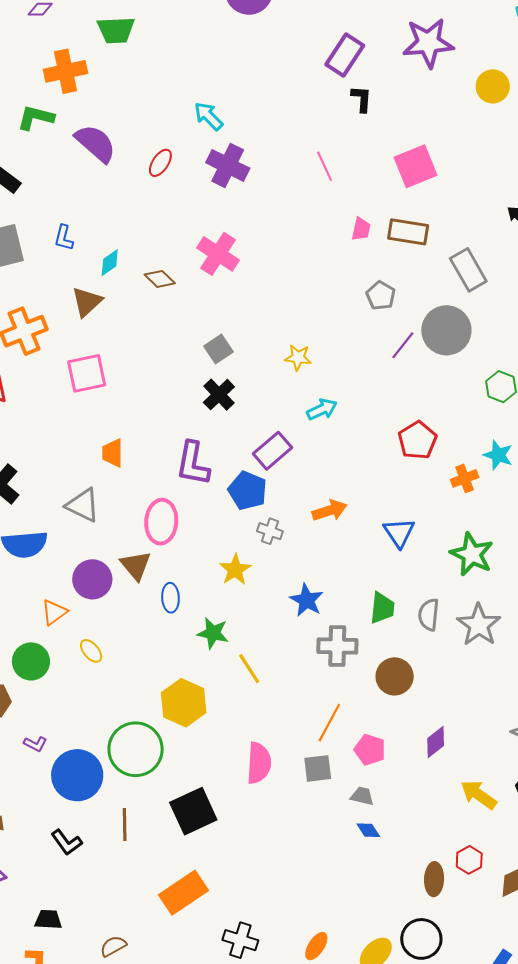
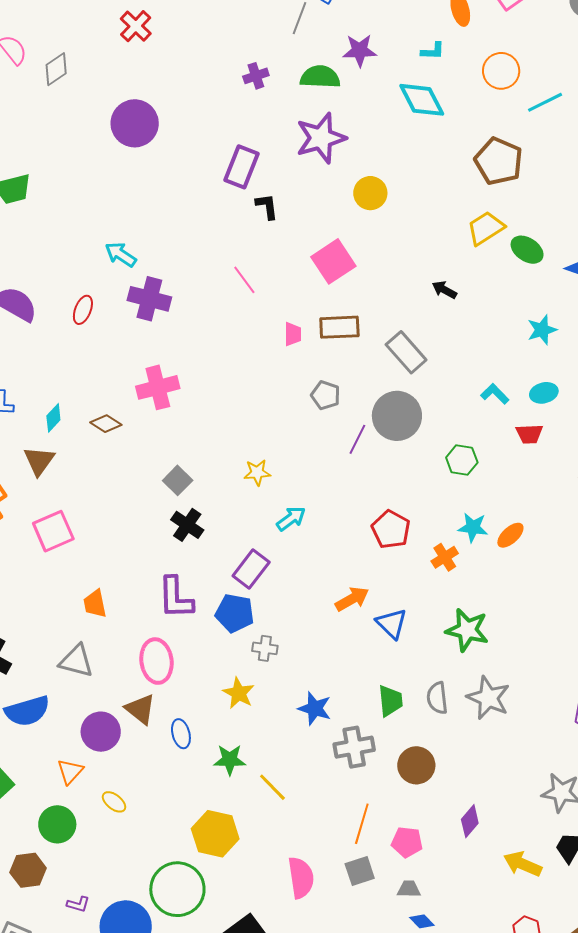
yellow circle: (493, 86) -> (370, 193), moved
pink cross: (218, 254) -> (158, 387), turned -36
orange arrow: (330, 510) -> (352, 599), moved

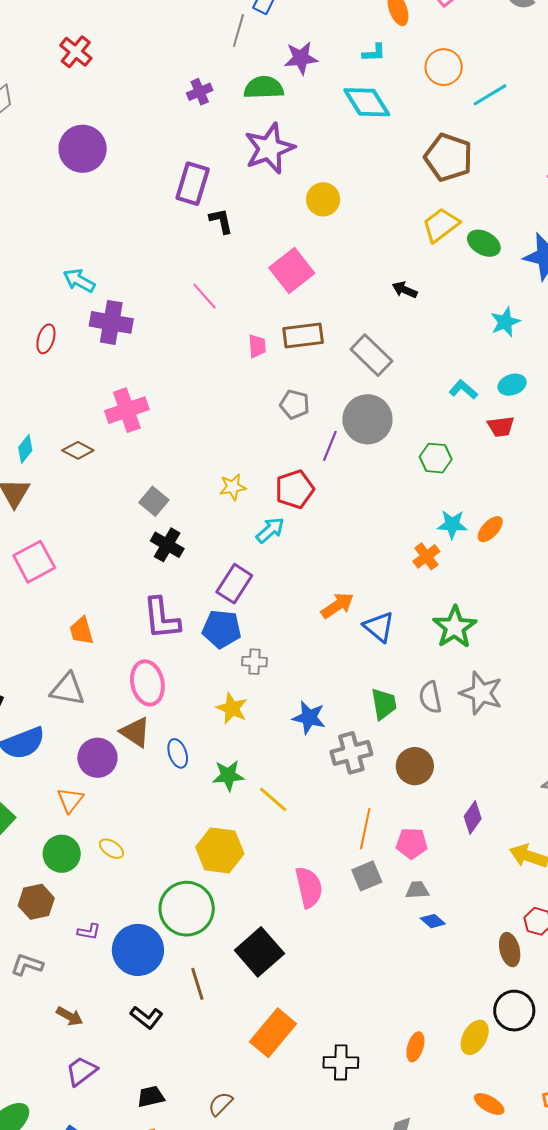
red pentagon: (391, 529) -> (295, 489), moved, turned 30
green star: (467, 630) -> (455, 627), turned 30
yellow ellipse: (114, 802) -> (111, 849), moved

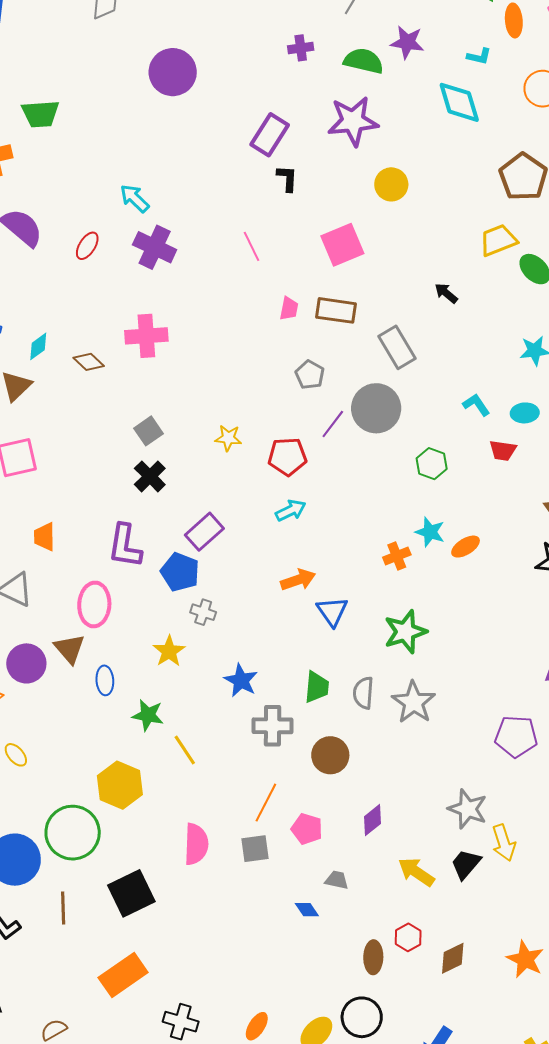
cyan arrow: (270, 530) -> (291, 510), moved
gray trapezoid: (417, 890) -> (337, 880), moved

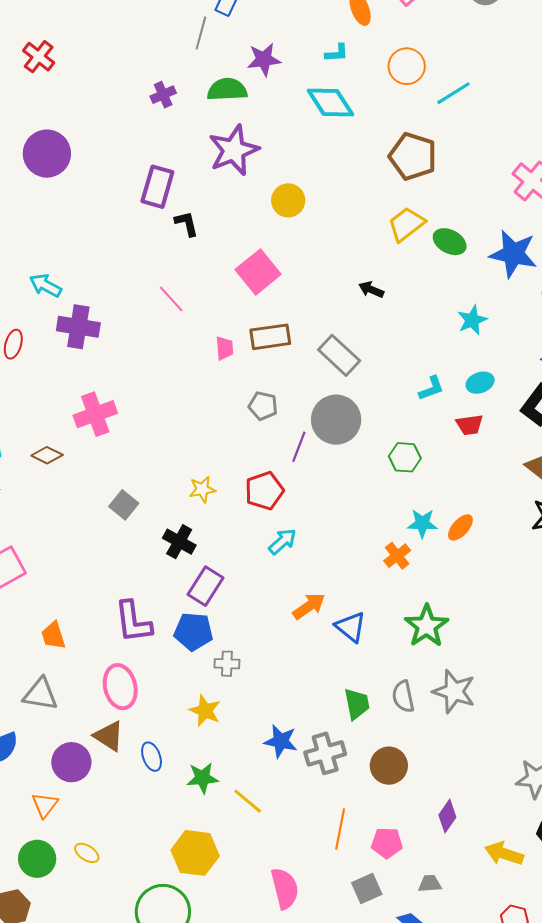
cyan L-shape: (476, 405) -> (431, 388), turned 120
black cross: (150, 476) -> (179, 542), moved
blue star: (241, 680) -> (281, 741), moved
gray square: (255, 849) -> (367, 889), moved

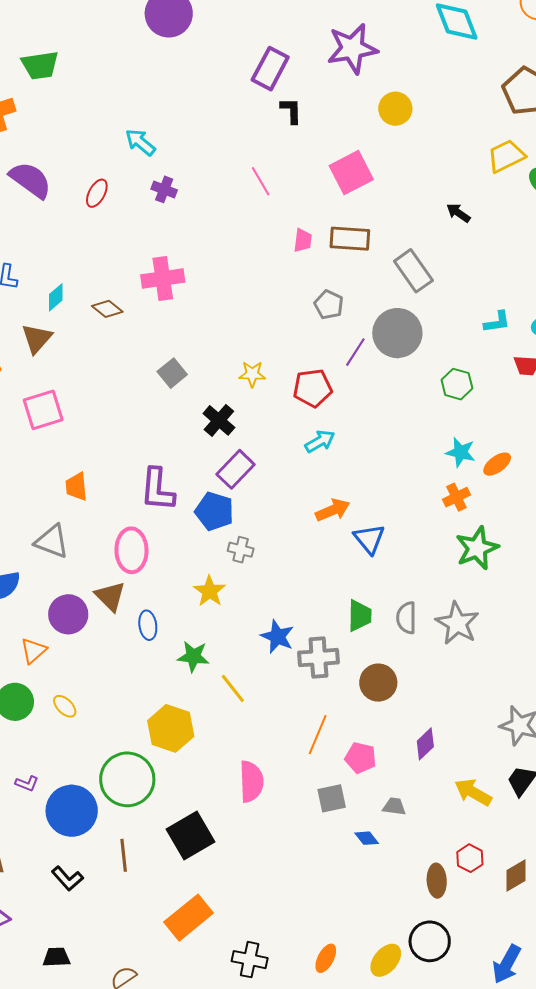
purple cross: (78, 327) -> (164, 189), size x0.6
orange cross: (397, 556) -> (456, 497), moved
green star: (426, 626) -> (477, 548), moved

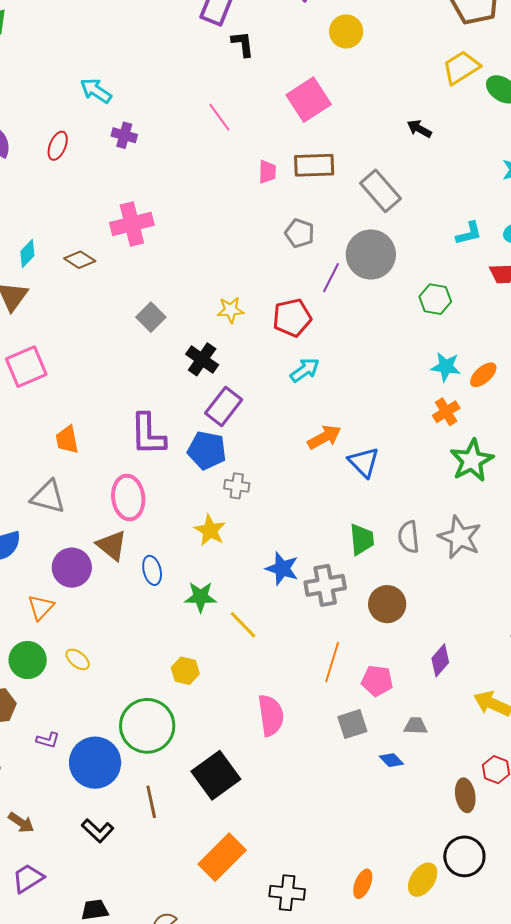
yellow hexagon: (171, 728) -> (185, 671), size x0.6

